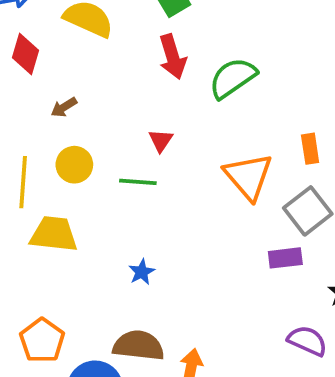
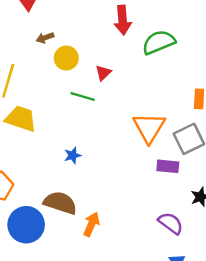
yellow circle: (74, 165) -> (66, 58), moved
orange triangle: (248, 176) -> (149, 128), moved

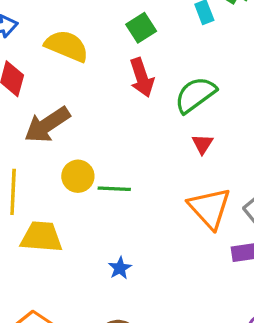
brown arrow: (45, 38) -> (47, 125), size x2.0
yellow circle: (66, 58) -> (78, 176), moved
red triangle: (103, 73) -> (202, 144), moved

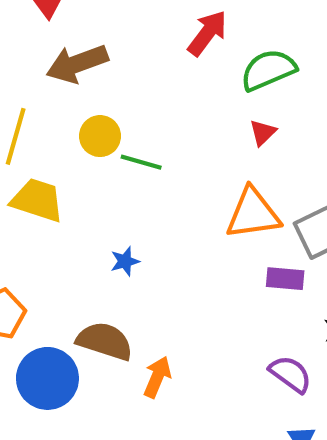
red arrow: (142, 78) -> (207, 33), turned -138
orange triangle: (210, 208) -> (253, 214), turned 51

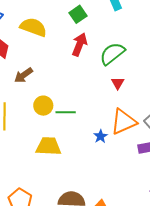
brown arrow: (77, 64) -> (23, 75), size x0.7
yellow trapezoid: (37, 200) -> (48, 146), moved
blue star: (125, 261) -> (101, 136), moved

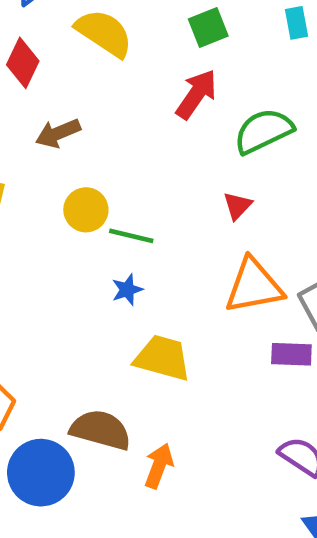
red triangle: (118, 83) -> (237, 206), moved
blue star: (101, 136) -> (127, 290), moved
yellow trapezoid: (48, 146) -> (163, 358), moved

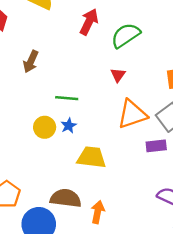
brown arrow: (58, 133) -> (31, 62), moved, turned -35
yellow circle: (86, 210) -> (45, 127), moved

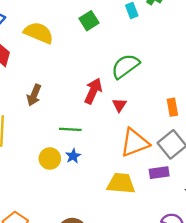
red arrow: (89, 22) -> (93, 91), moved
yellow trapezoid: (92, 157) -> (121, 183), moved

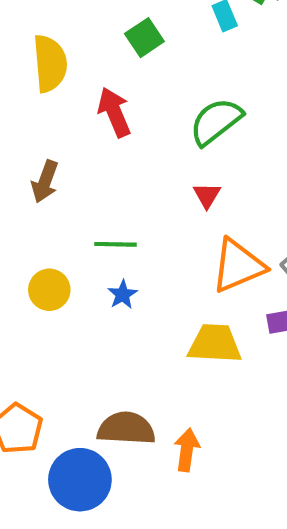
yellow semicircle: (39, 33) -> (50, 63), turned 64
red arrow: (93, 91) -> (114, 112), moved, turned -45
yellow circle: (50, 159) -> (49, 290), moved

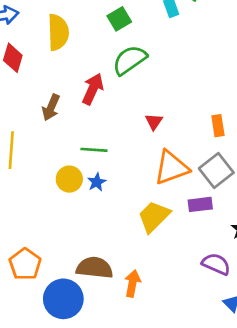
red arrow: (114, 112) -> (93, 89), moved, turned 44
green semicircle: (216, 122) -> (130, 60), moved
yellow circle: (49, 290) -> (69, 179), moved
yellow trapezoid: (215, 344) -> (154, 217), turned -51

